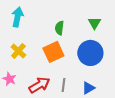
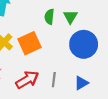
green triangle: (94, 23) -> (70, 17), moved
orange square: (53, 52) -> (29, 43), moved

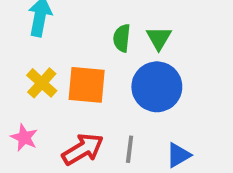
orange square: (29, 43) -> (87, 85), turned 30
blue circle: (84, 44) -> (157, 87), moved

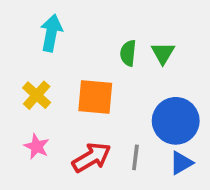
yellow cross: (42, 83) -> (37, 95), moved
blue circle: (157, 87) -> (176, 121), moved

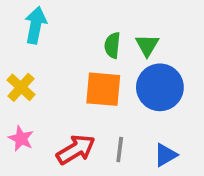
orange square: (95, 97) -> (103, 89), moved
blue circle: (176, 121) -> (160, 87), moved

